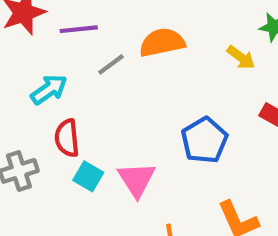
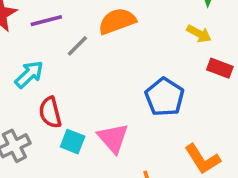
yellow arrow: (241, 57) -> (199, 34), moved

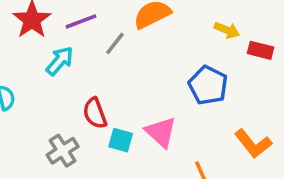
yellow arrow: (199, 34) -> (227, 30), moved
cyan arrow: (29, 74) -> (60, 61), moved

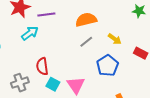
yellow arrow: (227, 30) -> (115, 39), moved
gray line: (115, 43) -> (86, 42), moved

